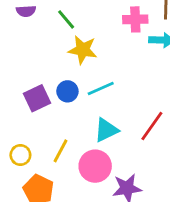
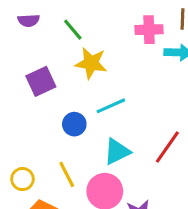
blue circle: (67, 91) -> (74, 124), moved
purple square: (37, 98) -> (41, 81), moved
yellow line: (61, 151) -> (67, 174), turned -55

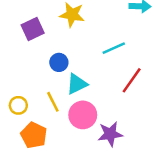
cyan line: (111, 106) -> (114, 48), moved
cyan triangle: (117, 152) -> (77, 84), moved

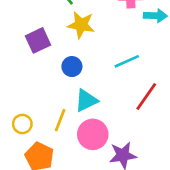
blue circle: (59, 62) -> (72, 67), moved
yellow line: (53, 102) -> (60, 120), turned 48

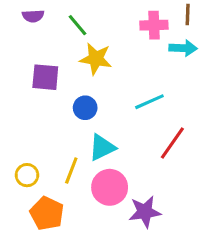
purple square: (38, 40) -> (45, 77), turned 30

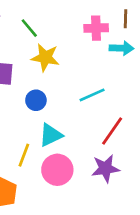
purple star: (145, 212) -> (105, 168), moved

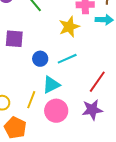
yellow star: (45, 57) -> (69, 27), moved, turned -30
cyan line: (92, 95) -> (67, 59), moved

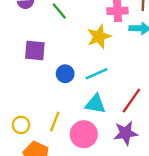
cyan triangle: (51, 85) -> (95, 104), moved, turned 36

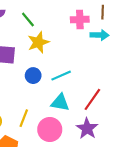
yellow star: (99, 37) -> (38, 42), moved
purple star: (126, 133) -> (87, 128), turned -30

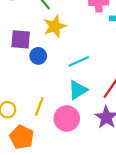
blue circle: (33, 76) -> (38, 56), moved
cyan triangle: (60, 103) -> (78, 90), turned -42

